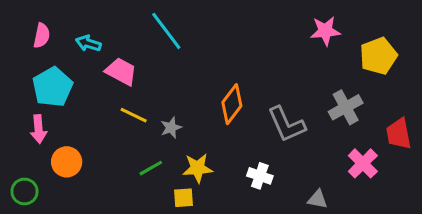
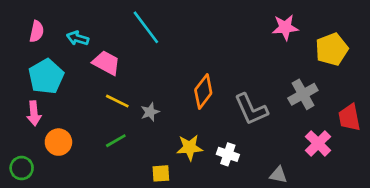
green line: (151, 168) -> (116, 141), moved
yellow star: (198, 168) -> (190, 148), moved

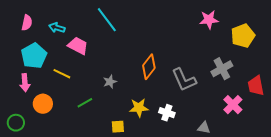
yellow line: (117, 101) -> (62, 74), moved

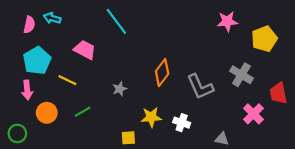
cyan arrow: (57, 28) -> (52, 18), moved
gray cross: (222, 69) -> (241, 75), turned -30
green line: (85, 103) -> (83, 112), moved

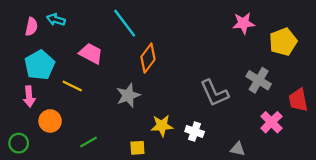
orange diamond: (162, 73) -> (148, 58), moved
gray star: (120, 89) -> (128, 95), size x1.5
green line: (83, 112) -> (89, 142), moved

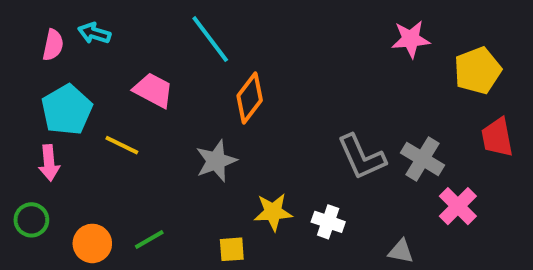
gray cross: (259, 80) -> (422, 159), moved
red trapezoid: (298, 100) -> (497, 137), moved
orange circle: (50, 121) -> (92, 243), moved
green circle: (19, 143) -> (31, 220), moved

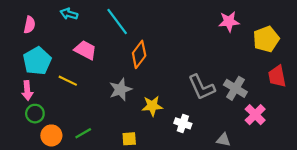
cyan arrow: (94, 33) -> (69, 14), moved
yellow star: (273, 212) -> (152, 106), moved
green circle: (31, 220) -> (35, 114), moved

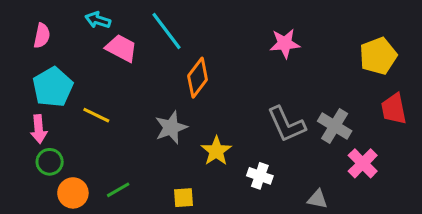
pink star: (229, 22) -> (285, 43), moved
pink trapezoid: (85, 50) -> (121, 48), moved
yellow star: (152, 106) -> (216, 151), turned -30

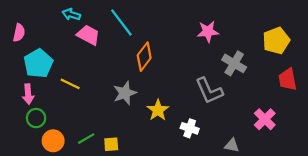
pink semicircle: (42, 36) -> (19, 33), moved
gray cross: (335, 126) -> (234, 63), moved
yellow square: (184, 198) -> (111, 144), moved

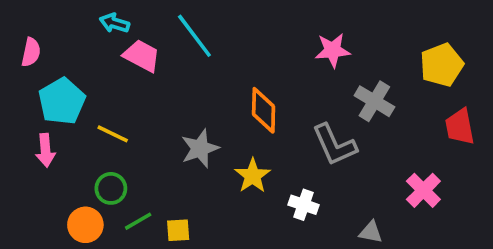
orange diamond: (144, 57) -> (264, 110), moved, turned -36
green circle: (36, 118) -> (111, 188), moved

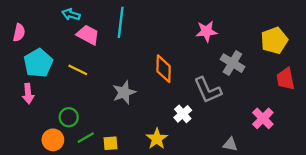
cyan line: (194, 36) -> (121, 22), turned 44
yellow line: (113, 134) -> (78, 70), moved
yellow star: (253, 176) -> (157, 139), moved
white cross: (304, 205) -> (183, 114), moved, turned 30

